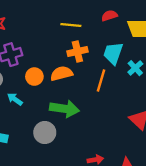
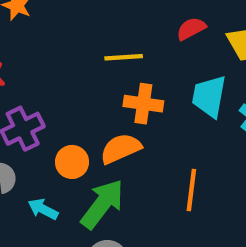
orange cross: (77, 52) -> (143, 104), turned 30
orange line: (101, 80) -> (191, 190), moved
green arrow: (64, 109) -> (102, 204), moved, turned -52

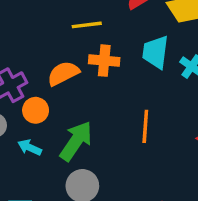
orange semicircle: (121, 149) -> (63, 73), moved
orange circle: (72, 162) -> (36, 110), moved

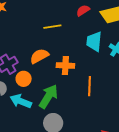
orange cross: (104, 61) -> (65, 66), moved
cyan arrow: (30, 147) -> (21, 101), size x1.5

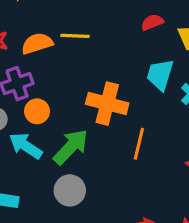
yellow line: (52, 27) -> (75, 36), moved
orange semicircle: (39, 56) -> (37, 43), moved
orange cross: (65, 66) -> (107, 104), size x1.4

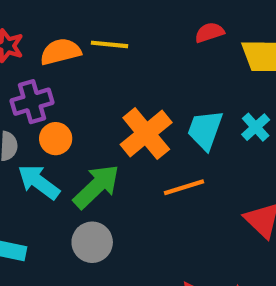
cyan trapezoid: (160, 75) -> (205, 130), moved
orange cross: (107, 104) -> (146, 134), turned 33
orange line: (139, 144) -> (184, 187), turned 56

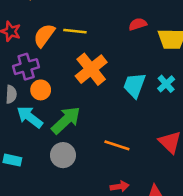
orange semicircle: (60, 52) -> (44, 35), turned -40
orange cross: (146, 134) -> (91, 69), moved
orange line: (184, 187) -> (117, 145), moved, turned 35

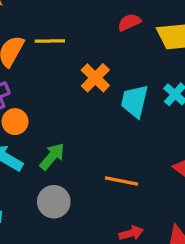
orange cross: (91, 69) -> (95, 78), moved, size x0.7
green arrow: (66, 120) -> (52, 156), size x0.7

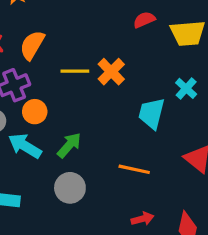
yellow line: (50, 41) -> (75, 71), moved
cyan trapezoid: (135, 101) -> (152, 113), moved

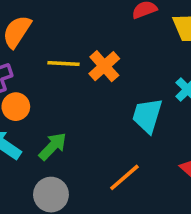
orange line: (134, 169) -> (124, 177), turned -56

